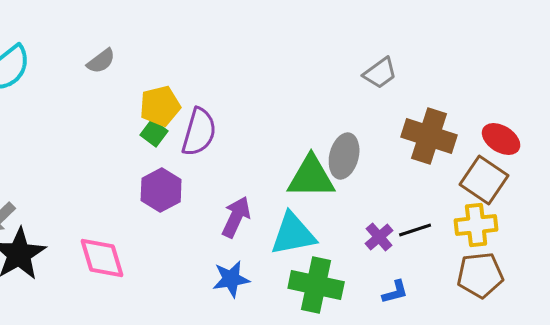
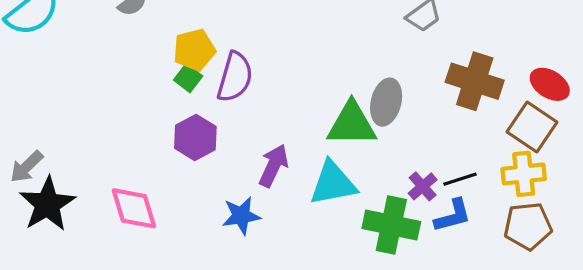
blue star: (231, 279) -> (241, 216), moved
green cross: (316, 285) -> (391, 225), moved
blue L-shape: (395, 292) -> (453, 216), moved, size x1.4

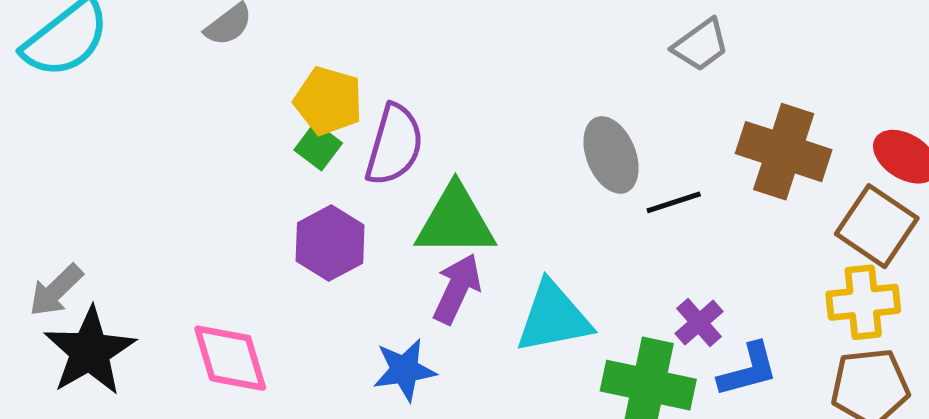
yellow pentagon: (194, 50) -> (328, 101), turned 30
gray ellipse: (386, 102) -> (611, 155), moved, turned -36
green triangle: (352, 124) -> (455, 221), moved
black line: (460, 179) -> (674, 202), moved

